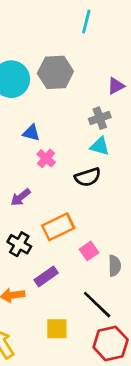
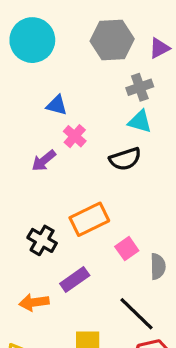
gray hexagon: (55, 72) -> (112, 40), moved
purple arrow: (21, 197) -> (44, 161), moved

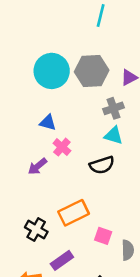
cyan circle: (32, 40) -> (52, 71), moved
pink square: (127, 249) -> (103, 236), turned -36

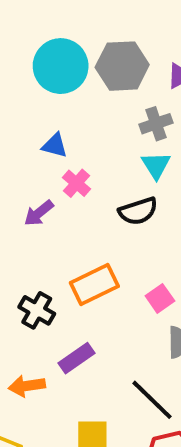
cyan triangle: (114, 135) -> (156, 165), turned 42
pink square: (103, 236) -> (160, 298), moved, turned 36

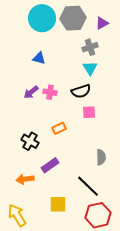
pink cross: (76, 183) -> (50, 92), moved, turned -32
orange rectangle: (94, 285) -> (59, 128), size x0.6
pink square: (160, 298) -> (89, 112), moved, turned 32

